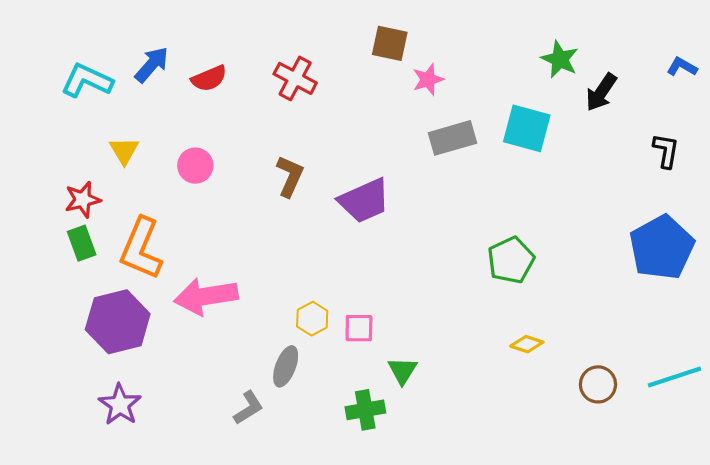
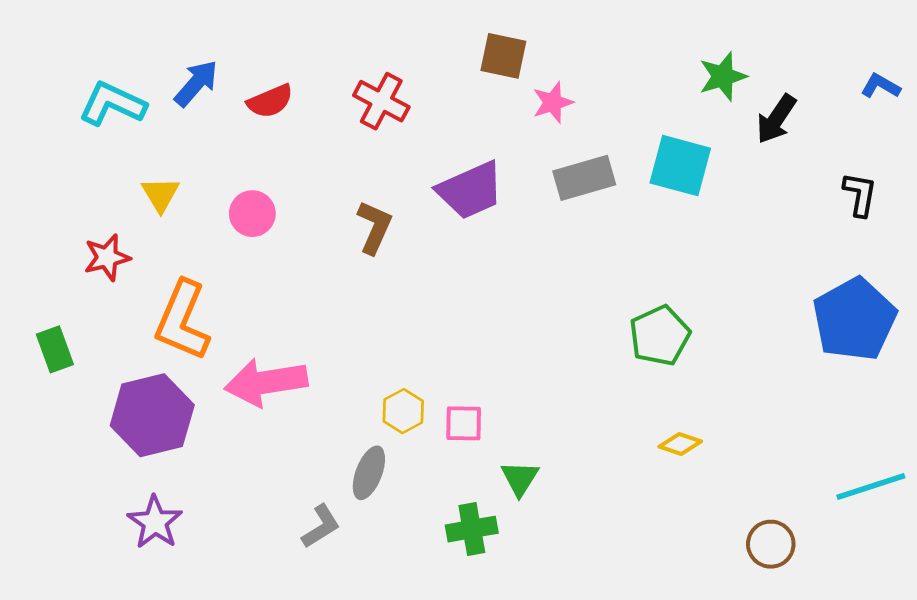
green star: (560, 59) -> (723, 76), turned 30
purple trapezoid: (364, 201) -> (470, 190), moved
green rectangle: (82, 243) -> (55, 349), moved
brown circle: (598, 384) -> (771, 544), moved

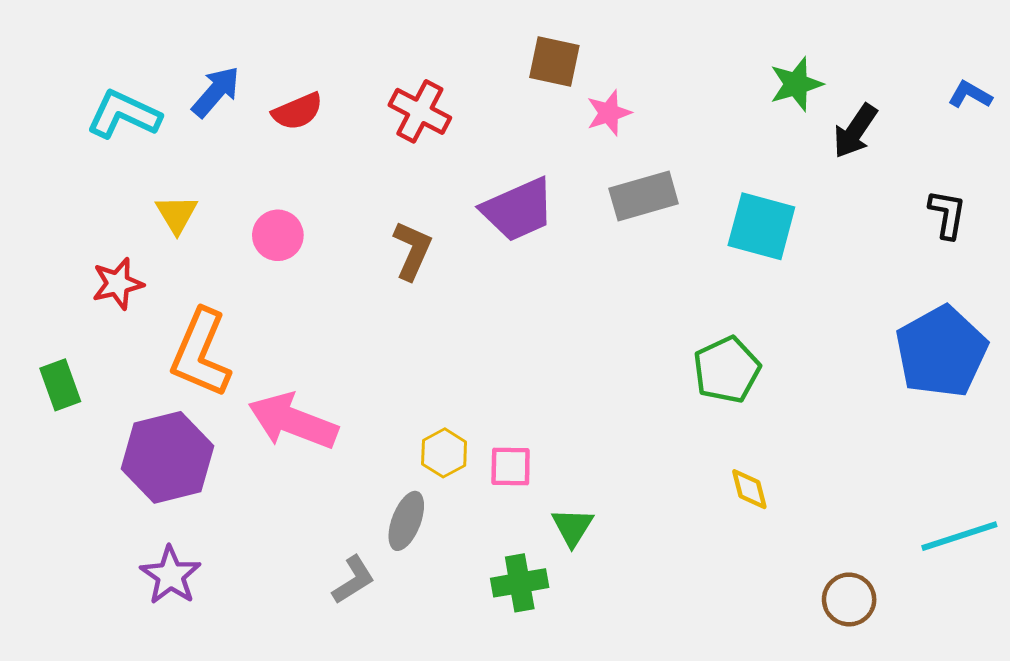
cyan square: (680, 166) -> (761, 226), moved
pink arrow: (266, 382) -> (293, 421), turned 30
yellow diamond: (680, 444) -> (749, 489), turned 57

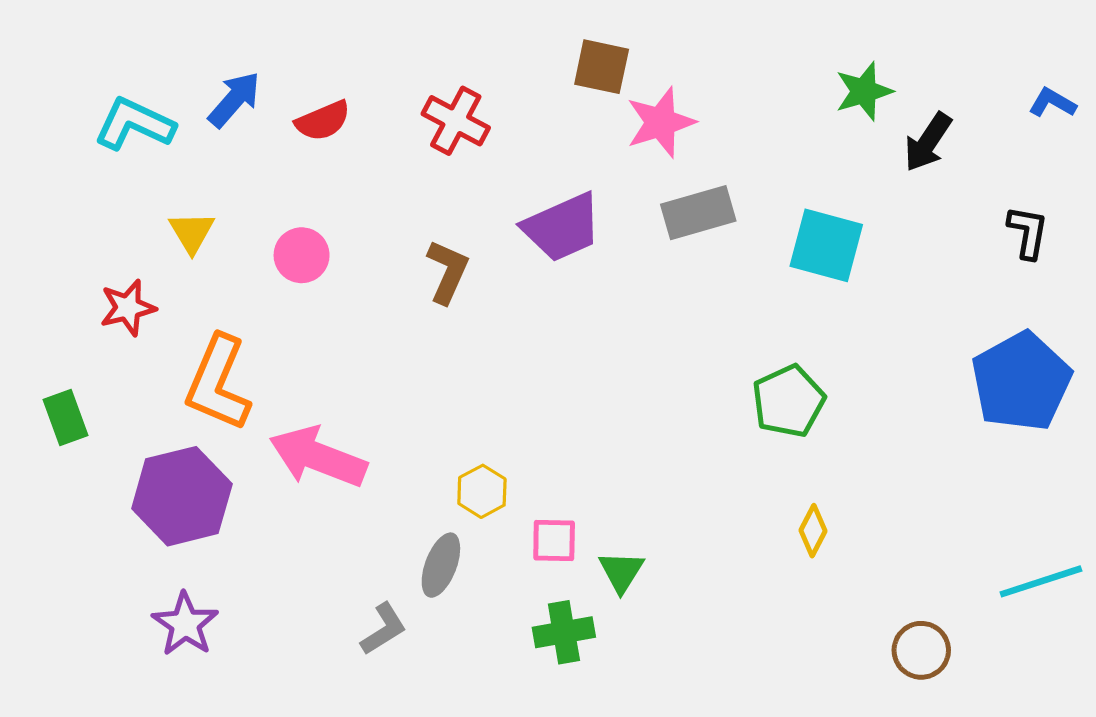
pink star: (609, 113) -> (661, 122), size x1.4
pink square: (511, 467) -> (554, 540), moved
yellow diamond: (749, 489) -> (813, 531), turned 42

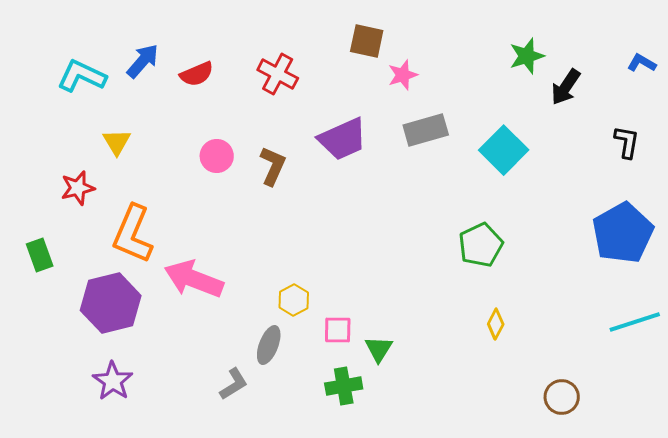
pink star: (661, 122) -> (403, 75), size x0.7
cyan square: (826, 245) -> (504, 150), turned 30
pink circle: (302, 255) -> (217, 156), moved
cyan line: (1041, 581) -> (635, 322), moved

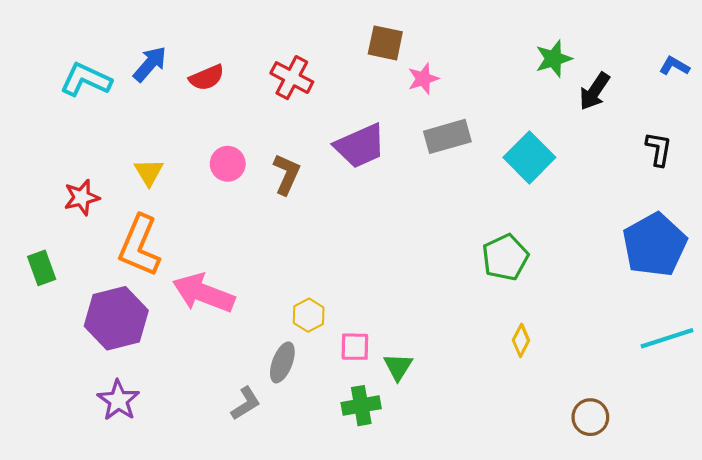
yellow triangle: (117, 142) -> (149, 172), moved

